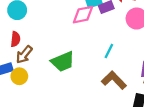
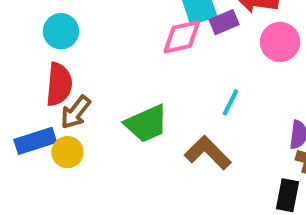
red semicircle: (15, 39) -> (59, 84), size x1.5
brown L-shape: (114, 80) -> (208, 153), moved

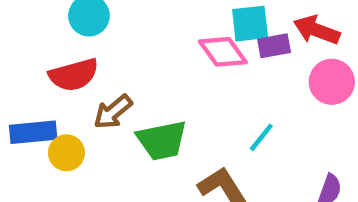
pink diamond: (182, 37) -> (223, 52), turned 54
red semicircle: (59, 84) -> (74, 75), turned 57
brown arrow: (76, 112) -> (113, 112), moved

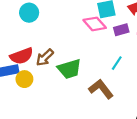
purple rectangle: (274, 46) -> (121, 30), moved
red semicircle: (74, 75) -> (22, 56), moved

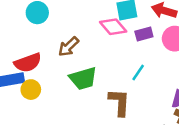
brown arrow: (45, 57) -> (69, 47), moved
brown L-shape: (101, 89) -> (119, 102), turned 40

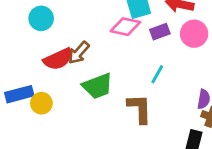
pink diamond: (113, 27) -> (125, 27), turned -32
red semicircle: (28, 63) -> (58, 59), moved

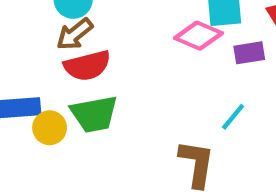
brown arrow: (79, 53) -> (75, 34), moved
green trapezoid: (98, 86) -> (94, 114), moved

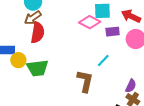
red semicircle: (87, 66) -> (38, 33), turned -70
green trapezoid: (94, 114) -> (37, 68), moved

